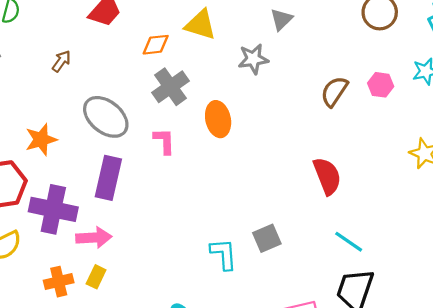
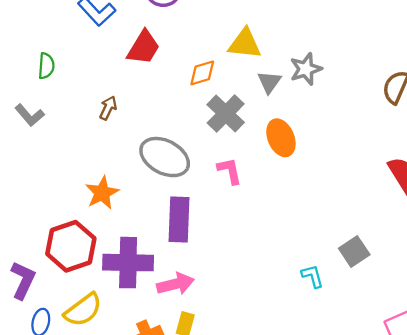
gray triangle: (281, 19) -> (269, 82), moved
cyan L-shape: (224, 254) -> (313, 276), size x0.7

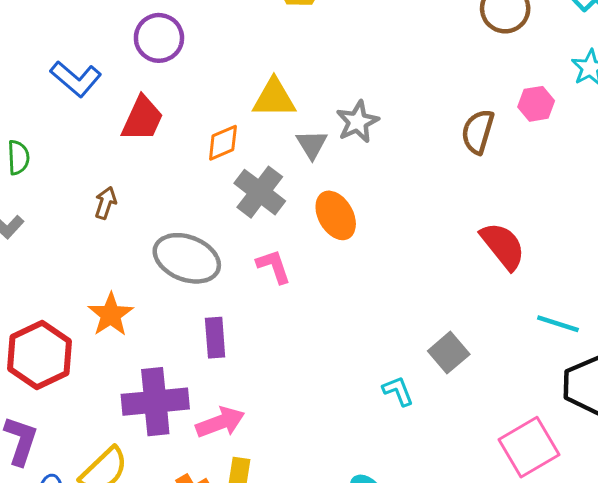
purple rectangle: (179, 220) -> (215, 338), size x0.7
red hexagon: (71, 246) -> (39, 355), moved

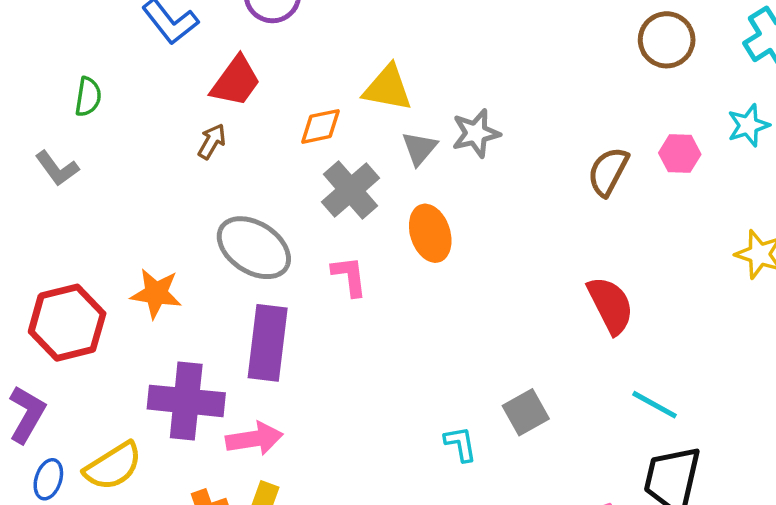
brown arrow: (106, 203) -> (212, 141), moved
orange star: (111, 315) -> (156, 293), turned 30
purple rectangle: (215, 338) -> (268, 343), size x1.6

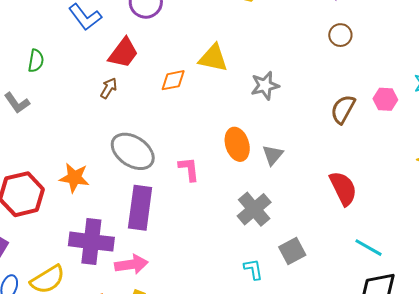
brown circle: (667, 40) -> (340, 35), moved, size x0.7
gray triangle: (420, 148) -> (273, 155), moved
gray cross: (350, 190) -> (254, 209), moved

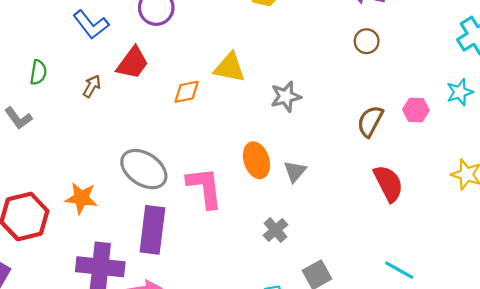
brown arrow: (109, 88) -> (92, 86), moved
pink L-shape: (189, 169) -> (205, 187), size x1.6
red semicircle: (343, 188) -> (388, 183), moved
gray cross: (254, 209) -> (275, 230), size x0.7

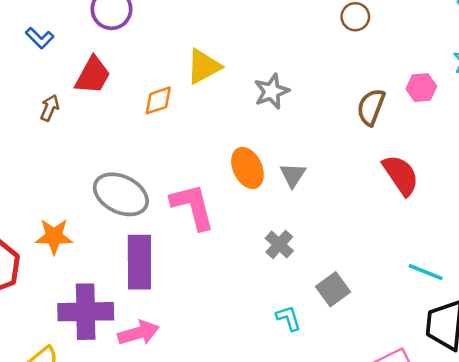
blue L-shape: (91, 25) -> (40, 38), size x0.7
yellow triangle: (230, 67) -> (204, 67), turned -32

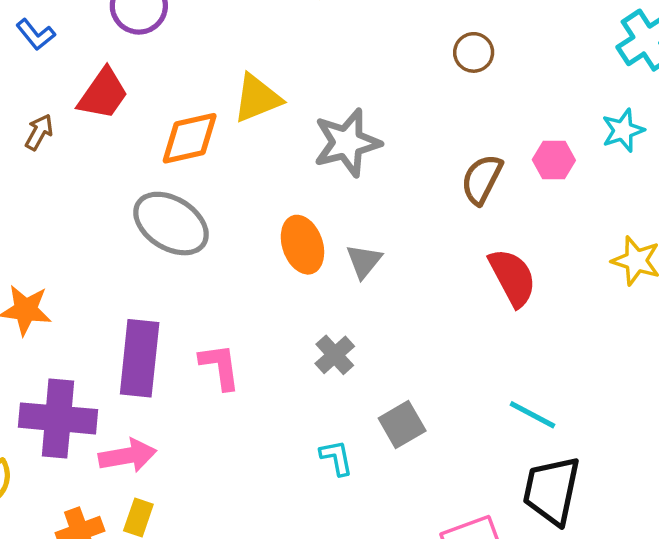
gray star: (272, 91) -> (347, 143), size x1.4
orange diamond: (158, 100) -> (190, 138), size x1.4
gray ellipse: (121, 194) -> (171, 224), moved
pink L-shape: (193, 206) -> (220, 367), moved, size x0.7

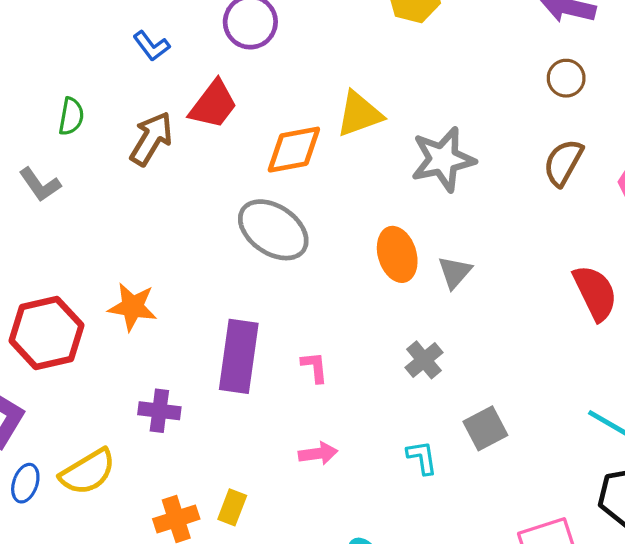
brown arrow: (39, 132) -> (151, 139), size x1.6
brown semicircle: (482, 179) -> (563, 163), moved
pink L-shape: (220, 367) -> (315, 367), size x0.7
purple cross: (58, 418) -> (159, 411), size x0.6
pink arrow: (128, 456) -> (318, 453), moved, size x0.7

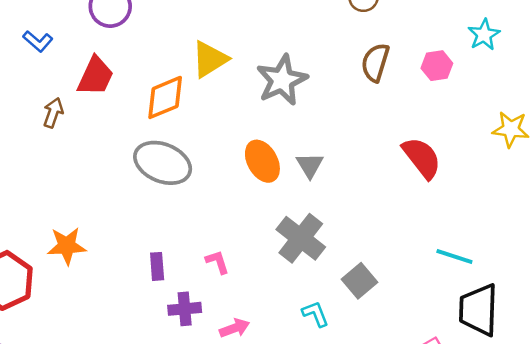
brown arrow: (151, 139) -> (53, 113), size x0.7
purple rectangle: (239, 356) -> (157, 266), size x0.5
gray cross: (424, 360) -> (301, 238), size x1.6
purple cross: (159, 411) -> (185, 309), moved

